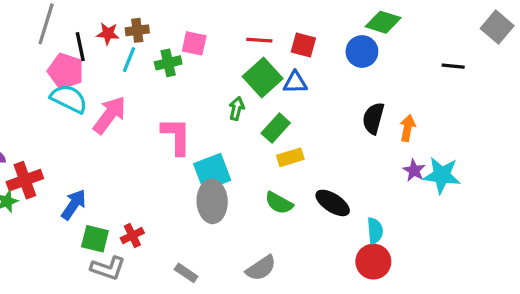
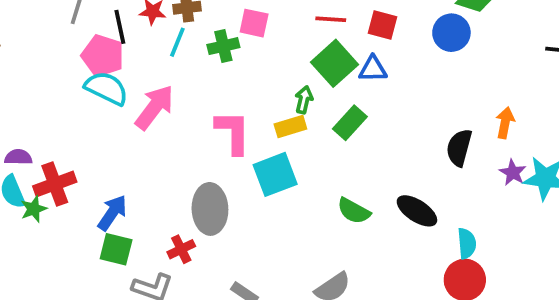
black semicircle: (373, 118) -> (459, 148), moved
yellow rectangle: (290, 157) -> (290, 127), moved
gray ellipse: (212, 201) -> (210, 209), moved
green square: (95, 239) -> (116, 249), moved

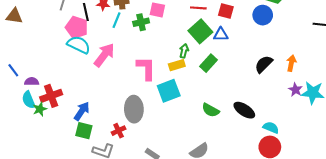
black semicircle: (459, 148) -> (264, 64), moved, turned 30
cyan semicircle: (467, 243) -> (271, 128), turned -63

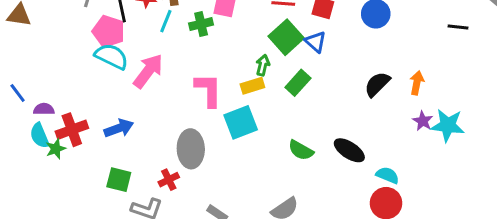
blue triangle: (221, 35) -> (316, 42), turned 42
blue arrow: (82, 111) -> (119, 128), moved, turned 36

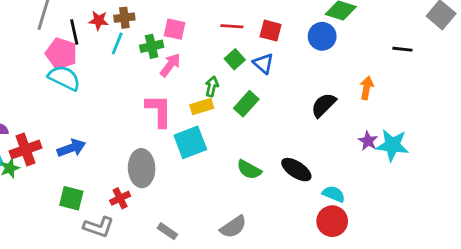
green square: (286, 37) -> (235, 59), size x0.6
pink arrow: (148, 71) -> (170, 65), moved, size x0.7
orange arrow: (417, 83) -> (367, 88), moved

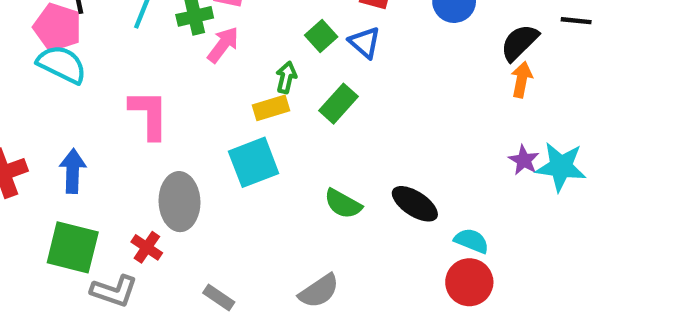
black semicircle: (324, 105) -> (519, 42), moved
pink L-shape: (159, 111) -> (149, 114), moved
blue arrow: (71, 148) -> (73, 171), turned -68
green square: (71, 198) -> (73, 247), size x1.4
red cross: (120, 198) -> (147, 247), turned -30

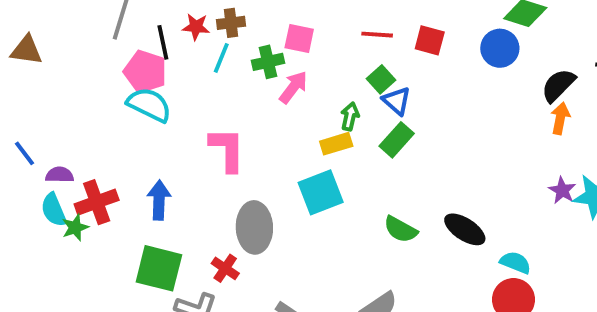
blue triangle: (365, 42) -> (397, 101), moved

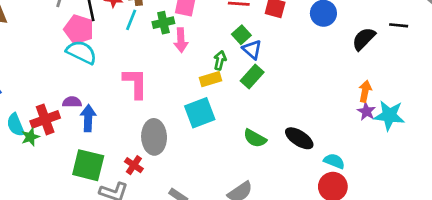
pink arrow: (293, 87) -> (181, 40), turned 140
orange arrow: (560, 118) -> (365, 91), moved
purple semicircle: (60, 175) -> (72, 102), moved

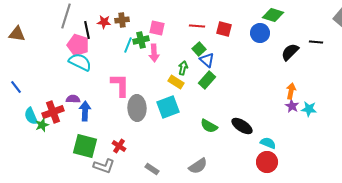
cyan line: (131, 20) -> (128, 45), moved
yellow rectangle: (211, 79) -> (176, 82), turned 49
cyan star: (389, 115) -> (309, 109), size x0.7
gray ellipse: (154, 137) -> (137, 108), moved

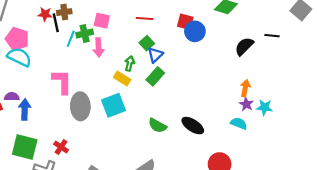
red square: (224, 29) -> (185, 22), moved
black line: (87, 30) -> (56, 23), moved
blue circle: (260, 33) -> (195, 31), moved
blue triangle: (207, 60) -> (155, 55), turned 35
cyan semicircle: (268, 143) -> (239, 123), moved

